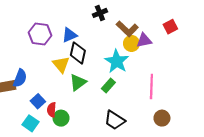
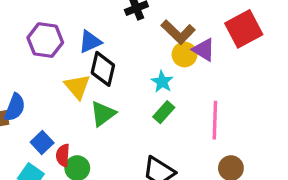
red square: (170, 27) -> (244, 29), size x1.6
purple triangle: (144, 40) -> (204, 50), turned 42
cyan star: (117, 61) -> (162, 82), size x0.6
green rectangle: (108, 86) -> (164, 112), moved

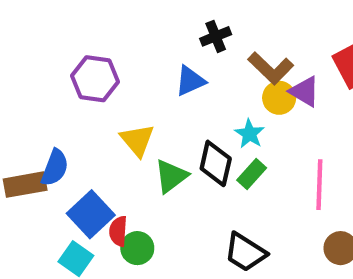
blue triangle: (90, 42) -> (190, 81), moved
black diamond: (103, 69) -> (216, 163), moved
blue square: (42, 143) -> (91, 214), size x1.5

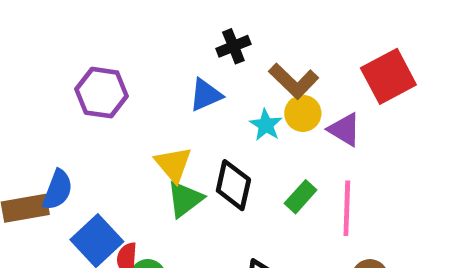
purple triangle: (305, 91) -> (344, 130), moved
cyan star: (250, 134) -> (266, 125), moved
yellow triangle: (137, 140) -> (173, 164), moved
green rectangle: (252, 174) -> (301, 197), moved

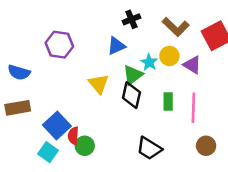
brown L-shape: (294, 81) -> (176, 27), moved
blue semicircle: (58, 190) -> (19, 72), moved, turned 85
green rectangle: (301, 197) -> (168, 102), turned -42
green triangle: (185, 199) -> (133, 75), moved

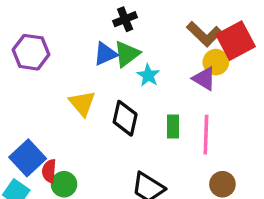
brown L-shape: (176, 27) -> (204, 34), moved
yellow circle: (169, 56) -> (216, 62), moved
green triangle: (133, 75) -> (127, 54), moved

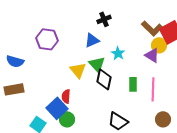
green triangle: (127, 54) -> (97, 64), moved, turned -36
blue square: (28, 158) -> (57, 108), moved
red semicircle: (49, 171) -> (66, 96), moved

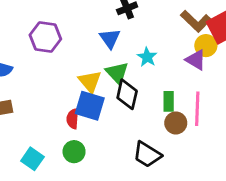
blue triangle: (92, 40) -> (110, 38), turned -42
blue square: (57, 108) -> (90, 106), moved, turned -30
brown circle: (163, 119) -> (176, 123), moved

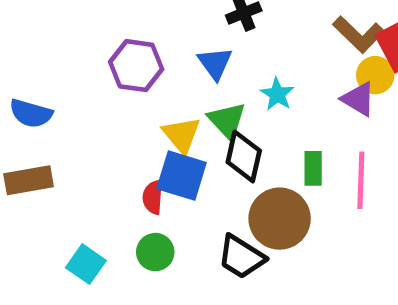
purple hexagon: (45, 37) -> (136, 66), moved
brown circle: (176, 123) -> (280, 219), moved, size x1.6
black trapezoid: (147, 154) -> (241, 257), moved

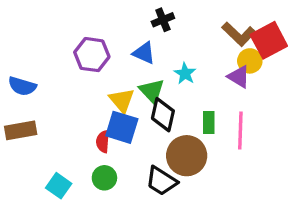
blue triangle: (215, 63) -> (144, 53), turned -30

